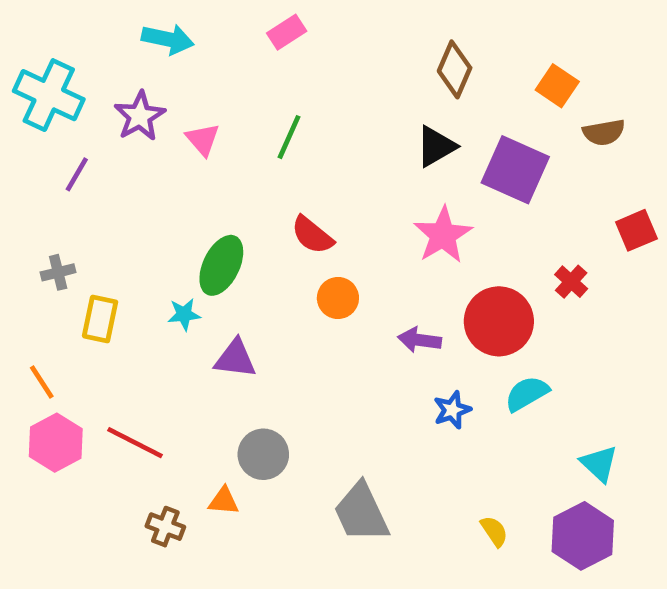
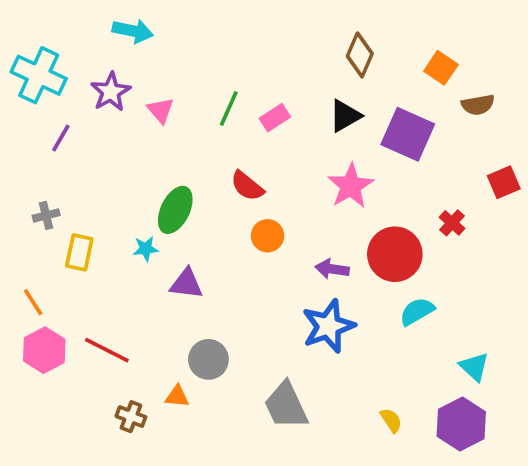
pink rectangle: (287, 32) -> (275, 118), moved
blue star: (452, 410) -> (328, 326), moved, size x1.8

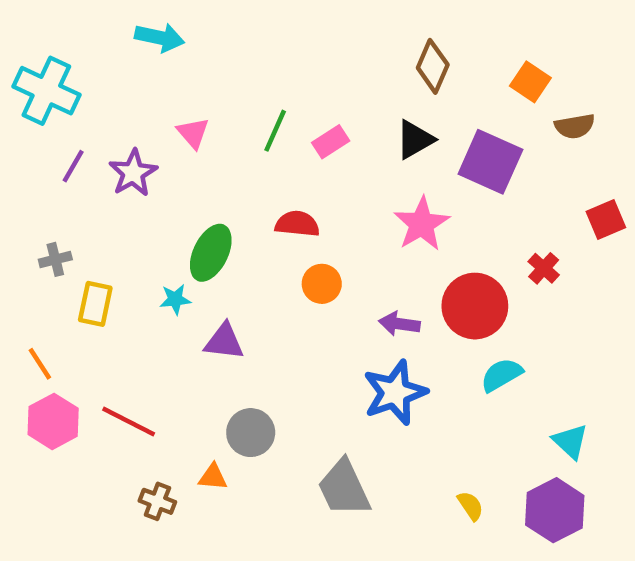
purple star: (111, 92) -> (133, 173), moved
red semicircle: (247, 186) -> (297, 224), turned 147

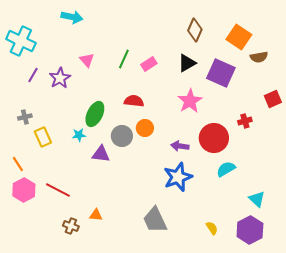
orange square: (530, 82) -> (239, 37), size x1.4
red cross: (544, 268) -> (245, 121), turned 32
yellow rectangle: (95, 304) -> (43, 137), turned -36
gray circle: (251, 433) -> (122, 136), moved

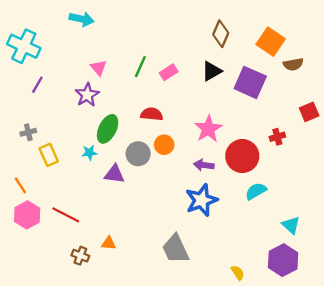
purple star: (60, 78) -> (87, 95), moved
pink star: (190, 101) -> (208, 129), moved
yellow semicircle: (212, 228) -> (238, 273), moved

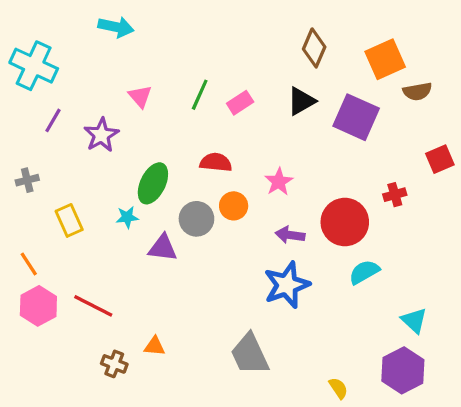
orange square: (271, 42) -> (385, 59), turned 32
purple star: (87, 95) -> (101, 135), moved
pink star: (208, 129) -> (279, 182), moved, size x0.7
gray cross: (28, 132) -> (27, 180), moved

